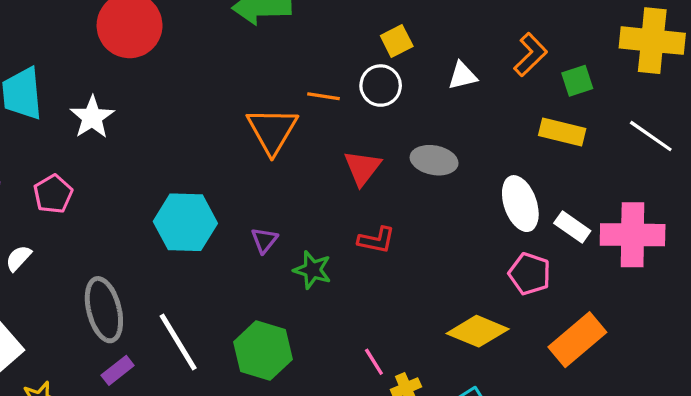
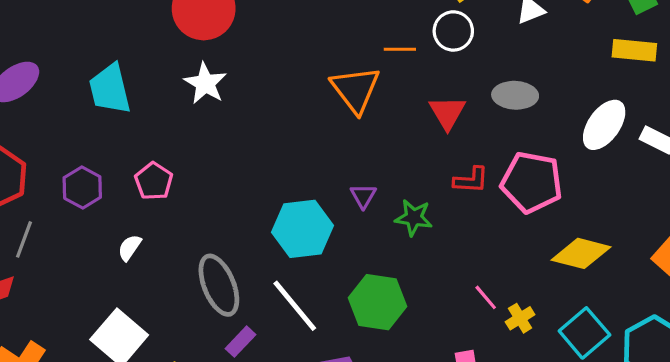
white star: (92, 117) -> (205, 83), moved
white ellipse: (520, 204) -> (604, 125), turned 63
cyan hexagon: (185, 222) -> (303, 229), moved
pink pentagon: (530, 274) -> (532, 182), moved, size x1.5

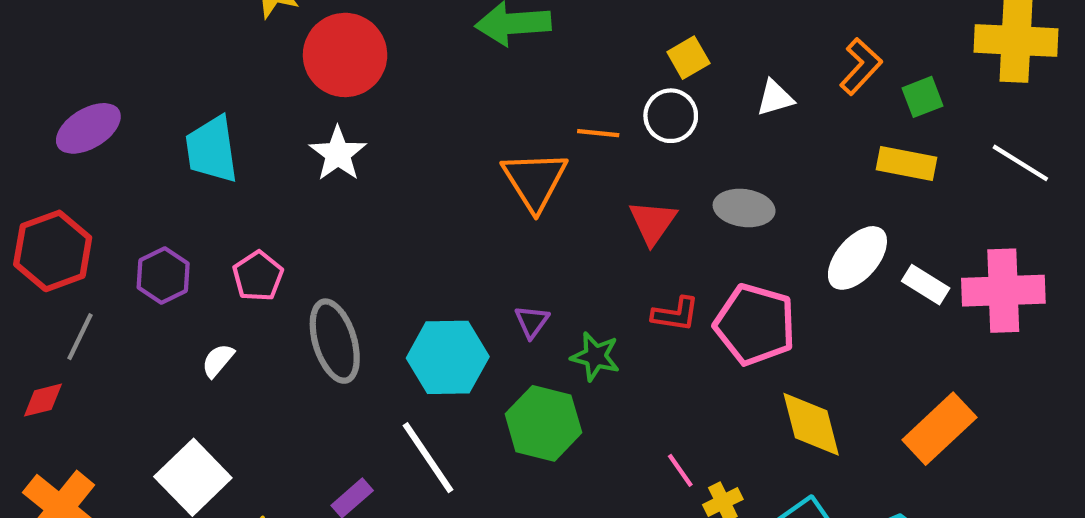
yellow diamond: (581, 253) -> (811, 424), turned 56
gray ellipse: (219, 285) -> (335, 341), moved
green hexagon: (377, 302) -> (543, 423), moved

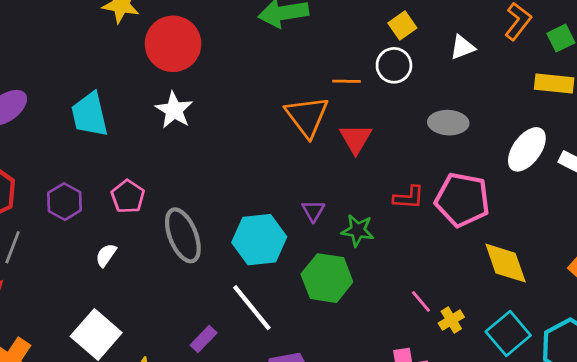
red triangle: (653, 222) -> (356, 139), moved

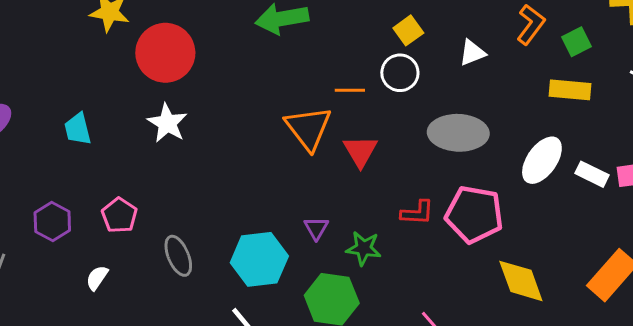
cyan trapezoid: (90, 115) -> (78, 129), size x0.7
gray ellipse: (448, 123) -> (458, 133), size x1.4
gray ellipse: (183, 235) -> (178, 256), size x0.7

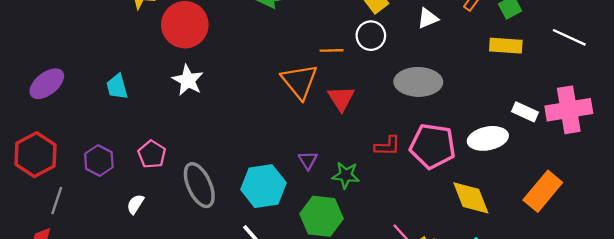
white ellipse: (542, 160) -> (488, 138), moved, turned 45
gray ellipse: (178, 256) -> (199, 185), size x1.4

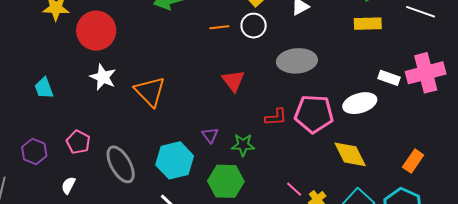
orange line: (332, 50) -> (219, 27), moved
orange triangle: (300, 81) -> (150, 92), moved
orange rectangle: (543, 191) -> (413, 161), moved, size x0.7

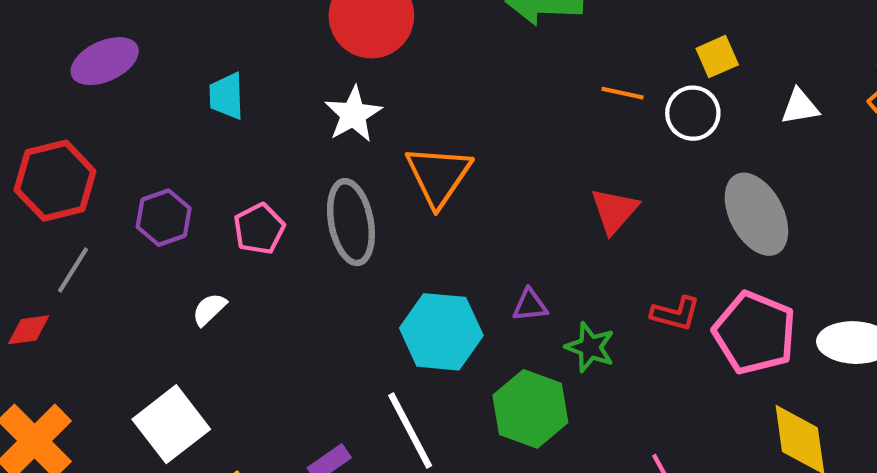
gray ellipse: (297, 61) -> (756, 214), turned 48
purple triangle: (210, 135) -> (530, 305), turned 42
gray ellipse: (121, 164) -> (351, 222), moved

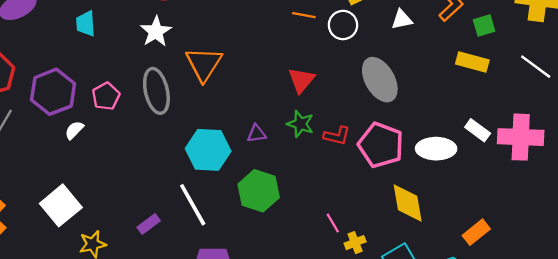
purple hexagon: (164, 218) -> (53, 92), size x1.5
white semicircle: (209, 309) -> (74, 130), moved
green star: (590, 347) -> (300, 124), moved

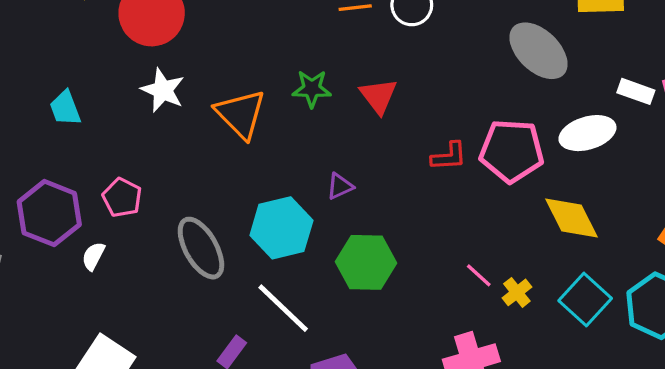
gray ellipse: (380, 80) -> (539, 51), moved
gray ellipse: (156, 91) -> (201, 248), moved
green star: (300, 124) -> (312, 89), moved

